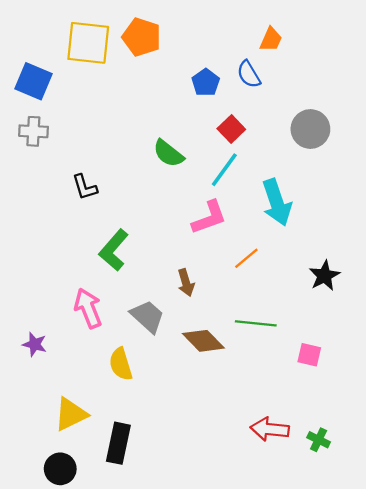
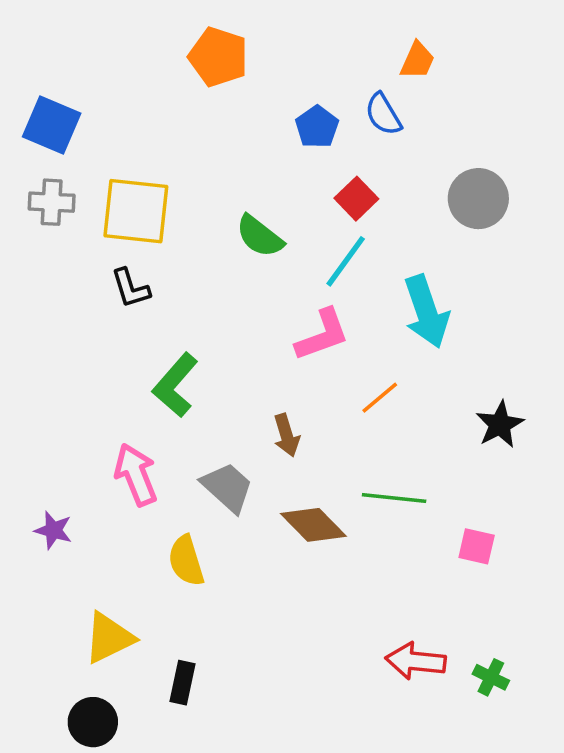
yellow square: (88, 43) -> (136, 211), moved
black rectangle: (118, 443) -> (182, 683), size x0.7

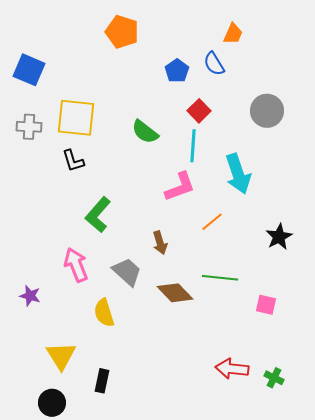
gray cross: (52, 202) -> (29, 127), moved
cyan line: (346, 261) -> (193, 146), turned -32
yellow triangle: (109, 638) -> (61, 356), turned -36

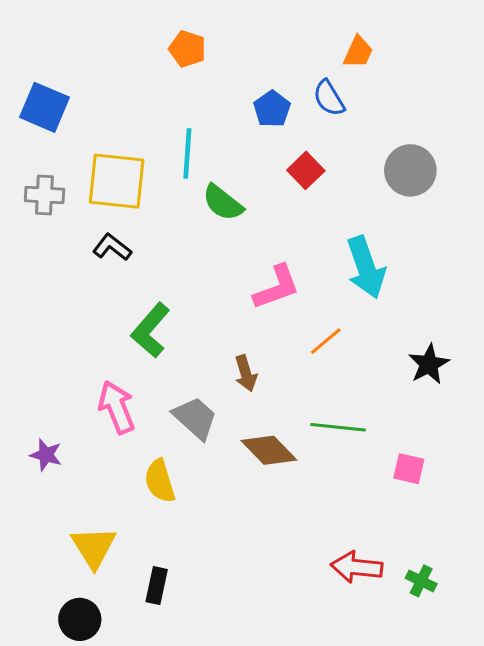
orange pentagon: (122, 32) -> (187, 49), size x0.7
cyan line: (193, 146) -> (187, 153), moved
black L-shape: (73, 161) -> (112, 247), turned 145

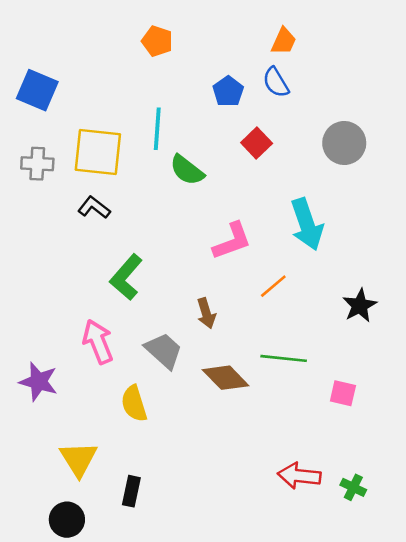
orange trapezoid: (358, 52) -> (284, 41), moved
purple star: (46, 455) -> (39, 382), size x1.4

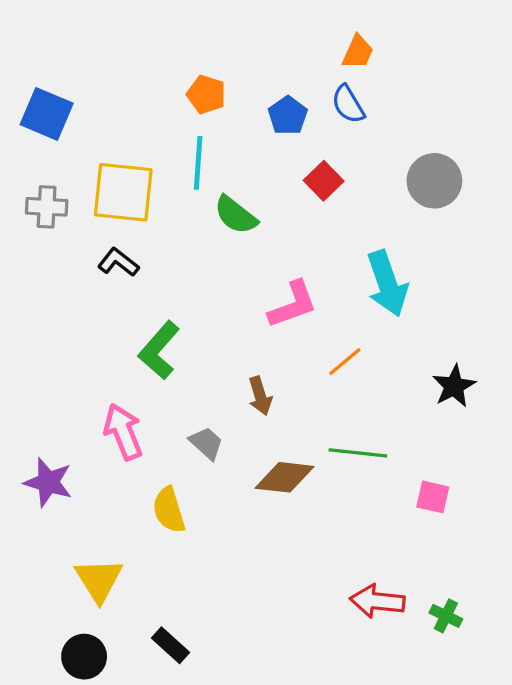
orange pentagon: (157, 41) -> (206, 94), moved
gray trapezoid: (164, 351) -> (206, 443), size x0.7
brown diamond: (226, 378) -> (285, 477), turned -39
black rectangle: (131, 491) -> (170, 645), moved, turned -60

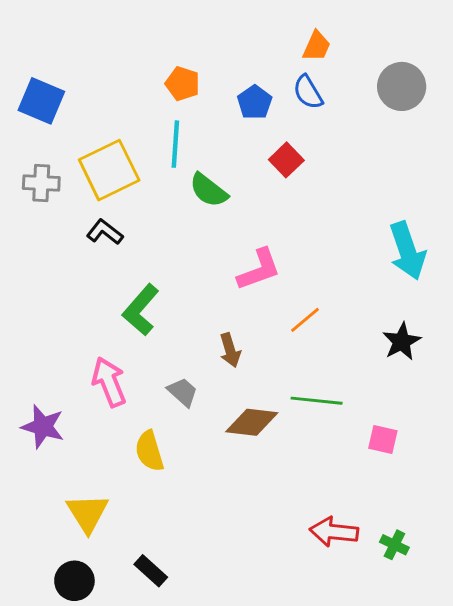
gray circle: (434, 181) -> (402, 86), moved
yellow square: (123, 192) -> (109, 170), turned -32
cyan arrow: (387, 283) -> (407, 251), moved

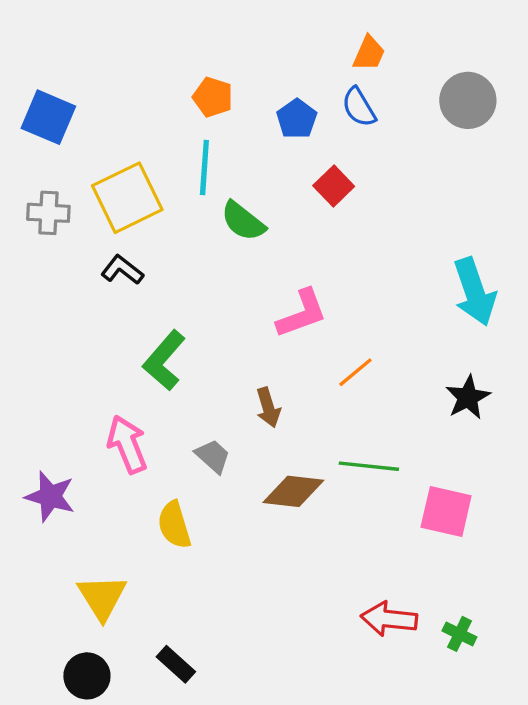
pink square: (383, 440) -> (446, 511), size x1.5

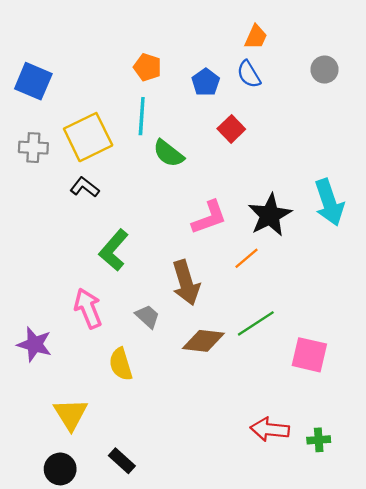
gray circle: (468, 100) -> (324, 70), size x0.7
black star: (468, 397) -> (270, 215), moved, size x1.4
brown arrow: (268, 407) -> (186, 283), size x1.6
green line: (369, 466) -> (256, 323), turned -39
green cross: (459, 634) -> (319, 440), turned -30

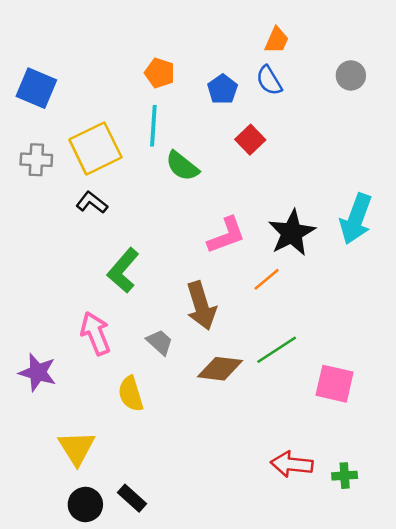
cyan arrow: (329, 202) -> (356, 219), turned 39
black circle: (60, 469) -> (85, 505), moved

